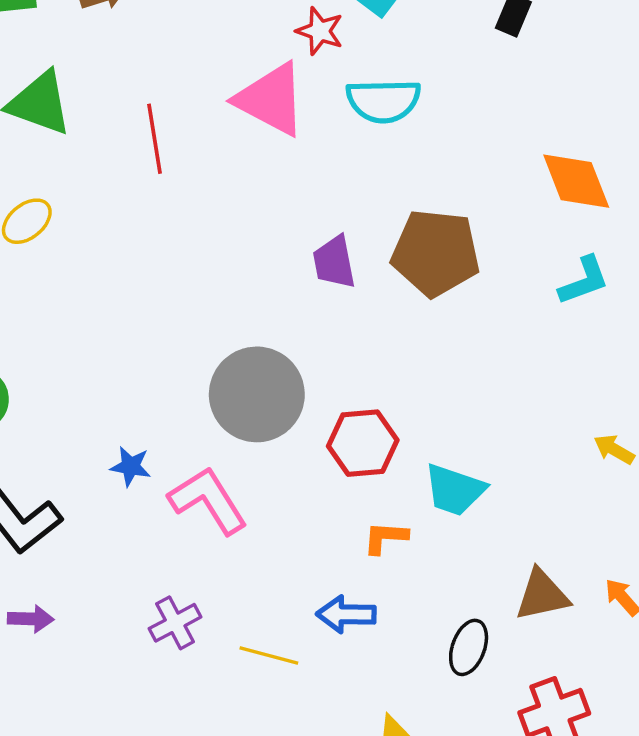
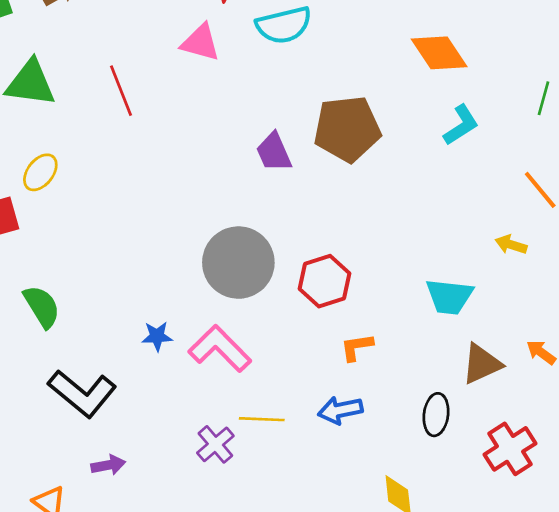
pink triangle: (271, 99) -> (201, 43), size x0.7
cyan trapezoid: (455, 490) -> (449, 297), moved
yellow line: (269, 655) -> (262, 419), moved

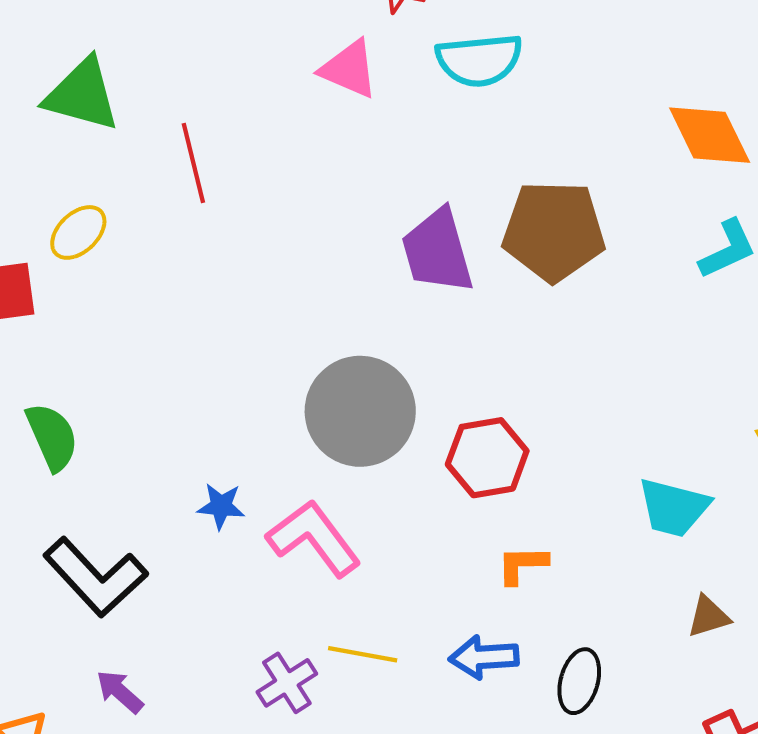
red line: (121, 91) -> (193, 163), moved
purple trapezoid: (274, 152) -> (437, 251), size x1.4
brown triangle: (482, 364) -> (709, 617), size x0.7
black ellipse: (436, 415) -> (579, 681), moved
purple arrow: (108, 465) -> (120, 692), turned -136

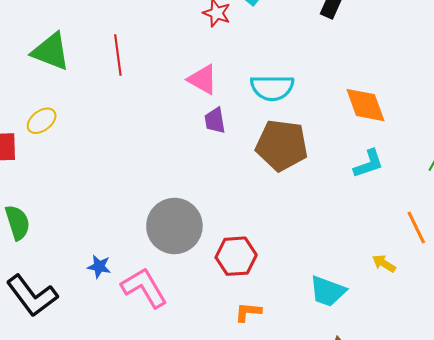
cyan semicircle: (479, 60) -> (272, 88), moved
pink triangle: (349, 69) -> (203, 79), moved
red line: (193, 163) -> (118, 55), moved
purple trapezoid: (437, 251) -> (215, 121), moved, size x0.6

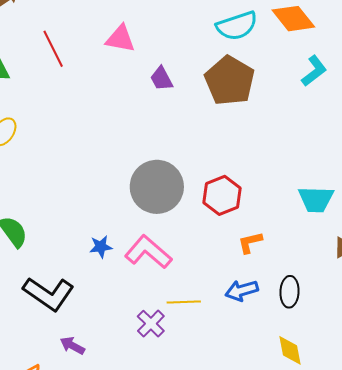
pink triangle: (203, 79) -> (120, 39), moved
cyan semicircle: (272, 88) -> (237, 26), moved
brown pentagon: (282, 145) -> (230, 81), turned -30

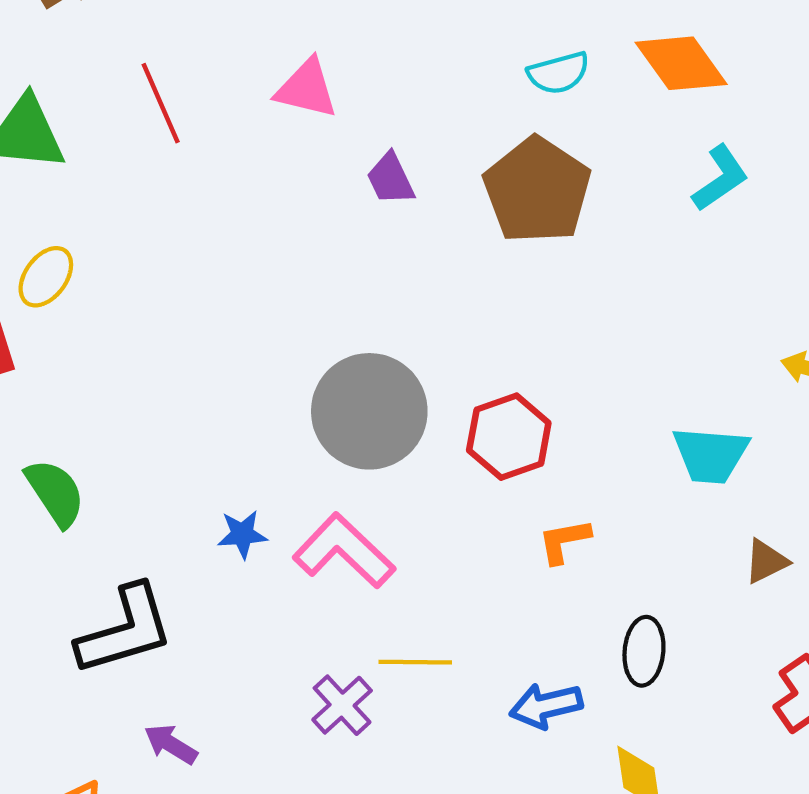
cyan semicircle: (237, 26) -> (559, 73), size x0.7
blue arrow: (242, 290) -> (546, 706), moved
black L-shape: (49, 294) -> (125, 630), turned -54

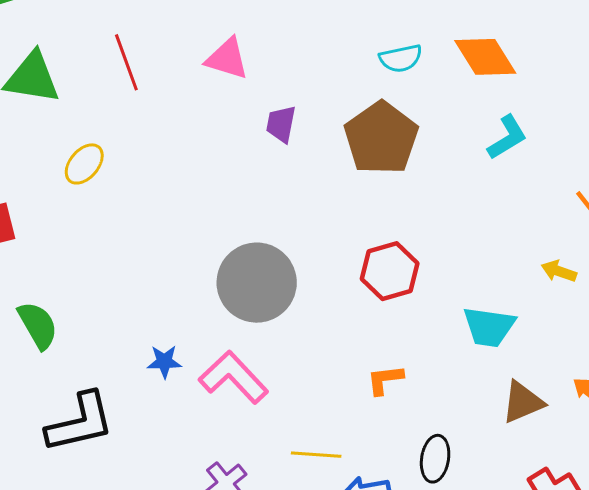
purple trapezoid: (391, 179) -> (281, 124), turned 33
yellow ellipse: (46, 277) -> (84, 164), moved
red hexagon: (509, 437) -> (390, 271), moved
brown triangle: (766, 561) -> (523, 402), size x1.4
yellow line: (415, 662) -> (316, 455), moved

